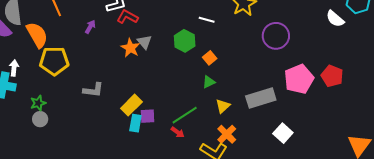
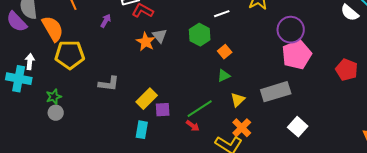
white line: (207, 20) -> (222, 14), turned -35
pink pentagon: (299, 79) -> (297, 55), moved
cyan rectangle: (135, 123) -> (142, 130), moved

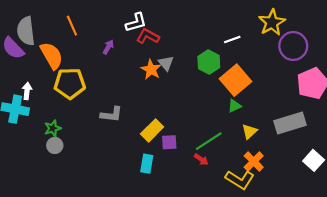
purple circle: (291, 30) -> (293, 46), moved
orange square: (225, 52) -> (236, 80), size x2.0

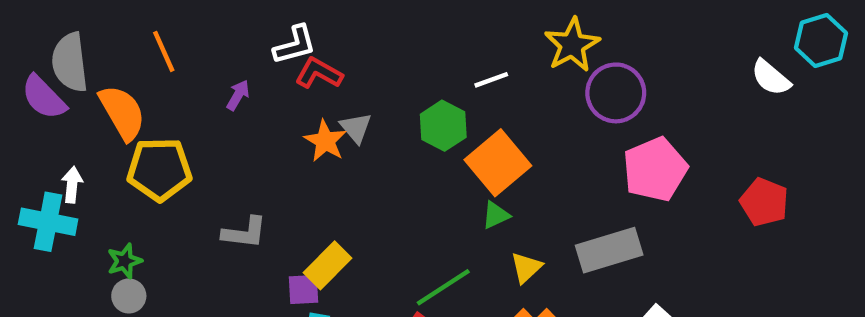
purple square: (169, 142) -> (303, 289), moved

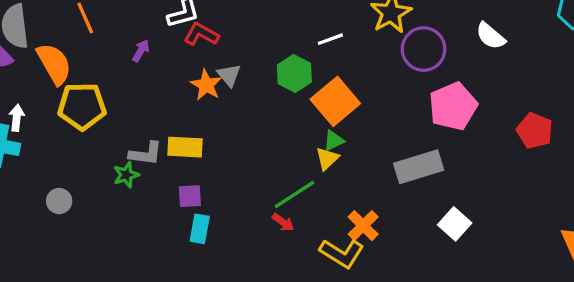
white semicircle: (771, 78) -> (491, 36), moved
green star: (124, 261) -> (126, 175), moved
yellow rectangle: (328, 265) -> (185, 147), moved, turned 48
yellow triangle: (526, 268) -> (327, 159), moved

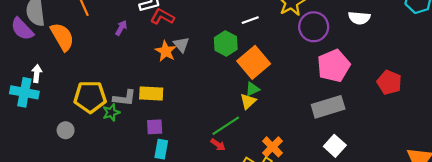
white semicircle: (491, 36) -> (359, 18), turned -35
yellow pentagon: (82, 106) -> (90, 97), moved
gray rectangle: (419, 167) -> (328, 107), moved

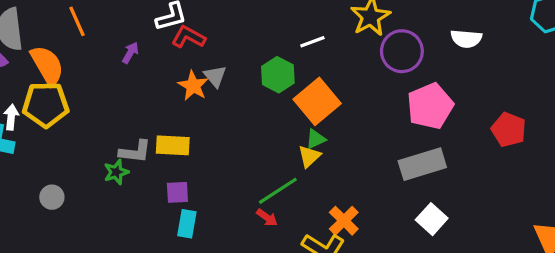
yellow pentagon: (90, 97) -> (46, 105), moved

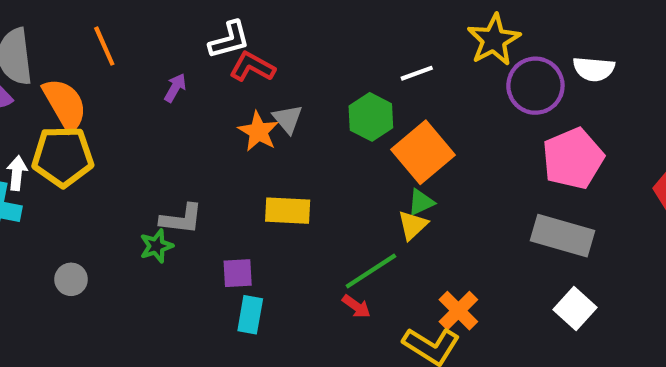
white semicircle: (466, 39) -> (594, 69), moved
yellow rectangle: (173, 145) -> (288, 211), moved
gray rectangle: (422, 164) -> (563, 236), turned 33

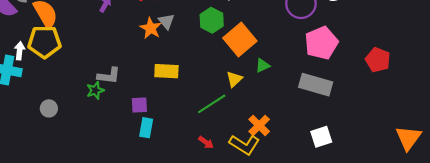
green triangle: (421, 202) -> (263, 65), moved
red arrow: (356, 306) -> (206, 142), moved
white square: (575, 308) -> (321, 137), moved, turned 30

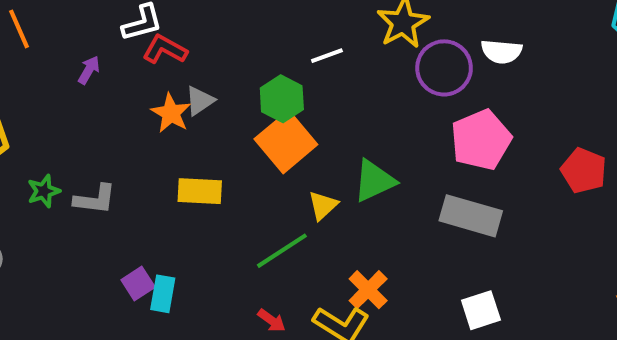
gray triangle: (166, 21) -> (200, 101), turned 36
orange square: (240, 39) -> (286, 142), moved
green triangle: (263, 65) -> (374, 181), size x1.6
green star: (95, 90) -> (44, 191), moved
purple square: (139, 105) -> (138, 284), moved, turned -30

